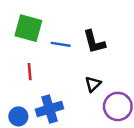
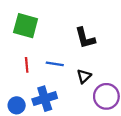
blue line: (61, 44) -> (55, 64), moved

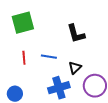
green square: (26, 26) -> (23, 23), turned -30
blue cross: (45, 99) -> (59, 88), moved

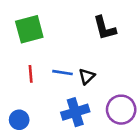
black L-shape: (76, 34) -> (105, 28), moved
black triangle: (75, 68) -> (87, 76), moved

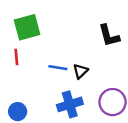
black L-shape: (105, 28) -> (109, 36), moved
red line: (31, 74) -> (16, 57), moved

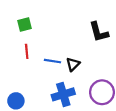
green square: (27, 27) -> (25, 24), size x0.6
red line: (16, 57) -> (27, 51), moved

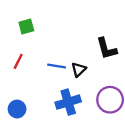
black L-shape: (99, 32) -> (107, 49), moved
red line: (27, 51) -> (18, 61), moved, turned 32

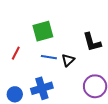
green square: (26, 26) -> (43, 31), moved, size x1.5
blue cross: (68, 102) -> (42, 88), moved

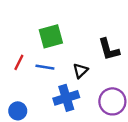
blue line: (49, 57) -> (45, 67), moved
blue cross: (42, 88) -> (66, 98), moved

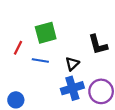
red line: (19, 62) -> (18, 48), moved
blue cross: (66, 98) -> (72, 88), moved

